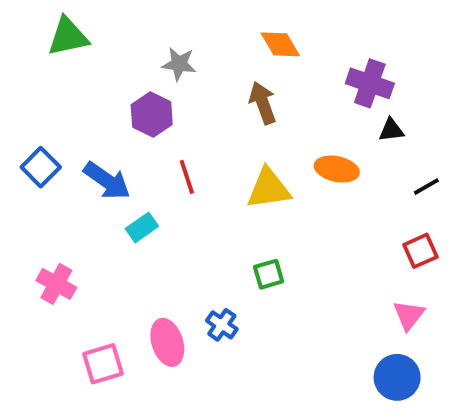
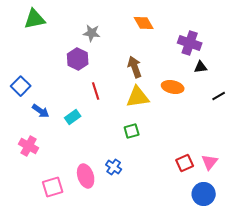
brown arrow: (263, 103) -> (135, 67), moved
blue arrow: (107, 181) -> (41, 111), moved, size x0.7
red square: (420, 251) -> (185, 163), moved
green square: (269, 274) -> (132, 131), moved

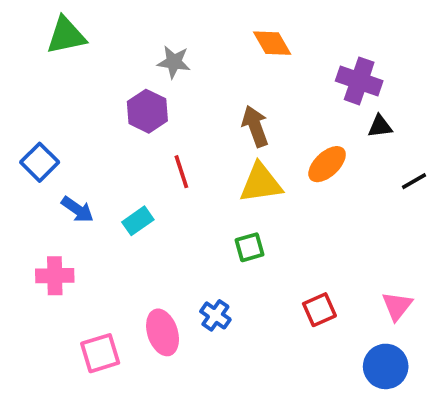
orange ellipse: (173, 87) -> (327, 164), turned -55
pink cross: (29, 146) -> (55, 276), turned -30
red square: (185, 163) -> (319, 310), moved

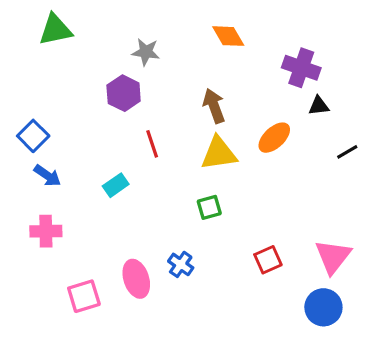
blue arrow: (77, 210) -> (47, 176), moved
pink triangle: (397, 306) -> (333, 257), size x1.4

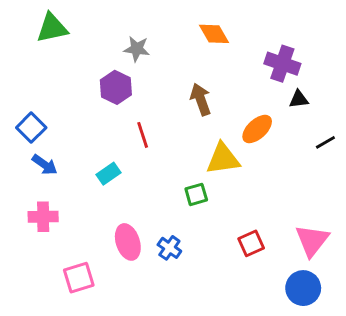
yellow triangle: (219, 153) -> (223, 159), moved
pink ellipse: (136, 279) -> (128, 242), moved

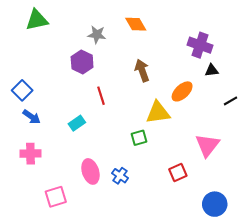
orange diamond: (214, 34) -> (136, 24), moved
pink triangle: (312, 240) -> (207, 145), moved

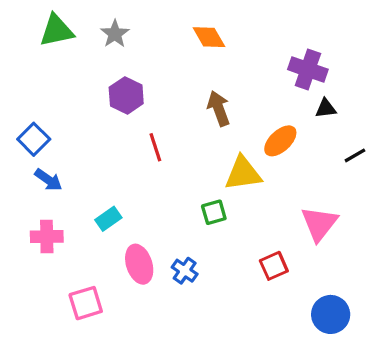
gray star: (97, 35) -> (115, 34), moved, turned 30
cyan rectangle: (77, 123) -> (108, 219), moved

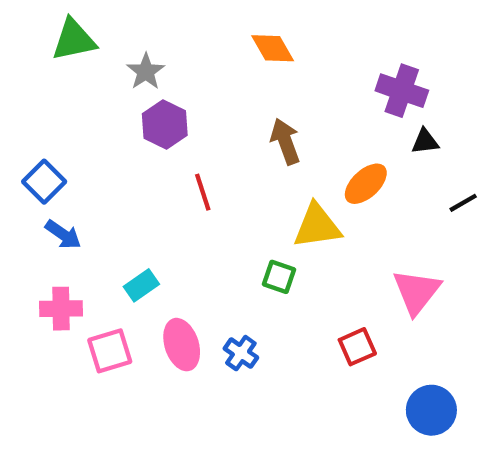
gray star: (115, 34) -> (146, 72), moved
green square: (214, 212) -> (279, 277), turned 35
pink square: (86, 303) -> (110, 351), moved

